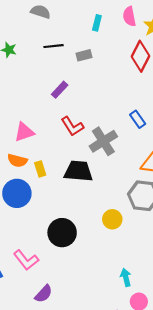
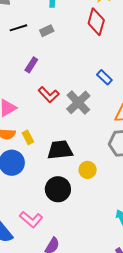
black trapezoid: (78, 171) -> (60, 150), moved
yellow circle: (112, 219) -> (88, 170), moved

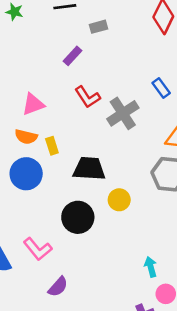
gray rectangle: (47, 31) -> (98, 27), moved

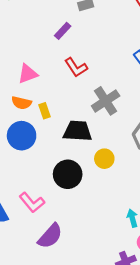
gray cross: (123, 113) -> (106, 101), moved
purple semicircle: (58, 287) -> (50, 236), size x1.4

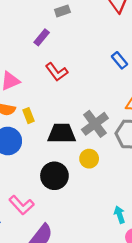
gray cross: (106, 101) -> (95, 124), moved

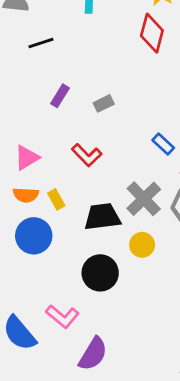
gray rectangle: (62, 11) -> (104, 103), moved
blue rectangle: (119, 60) -> (163, 144), moved
red L-shape: (57, 72) -> (87, 155), moved

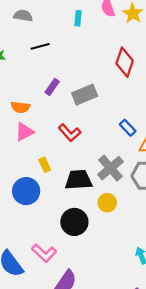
red diamond: (152, 33) -> (125, 62), moved
gray rectangle: (104, 103) -> (85, 95), size x1.6
orange semicircle: (26, 195) -> (20, 107), moved

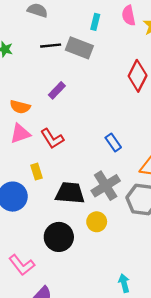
gray rectangle: (85, 95) -> (79, 48), moved, turned 35
blue rectangle: (128, 128) -> (113, 143), moved
red L-shape: (70, 133) -> (52, 139), moved

